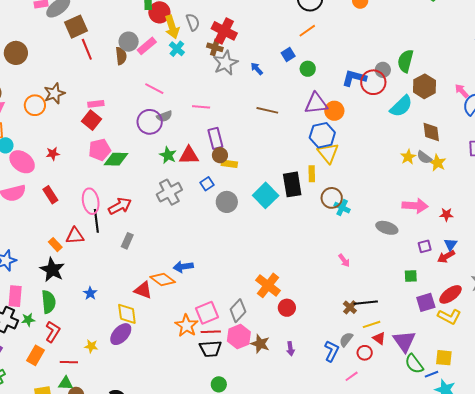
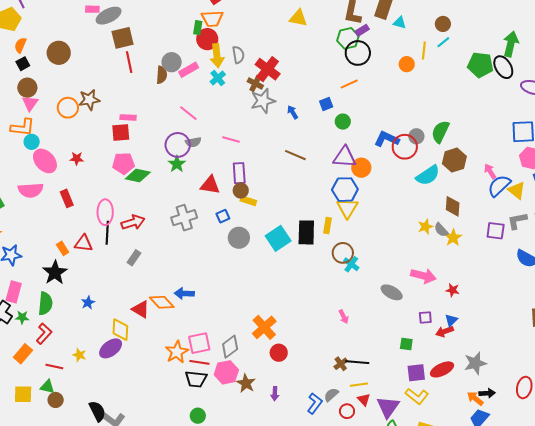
red square: (92, 120) -> (121, 133), turned 36
green star: (168, 155) -> (177, 164), moved
yellow L-shape: (449, 316) -> (417, 396), moved

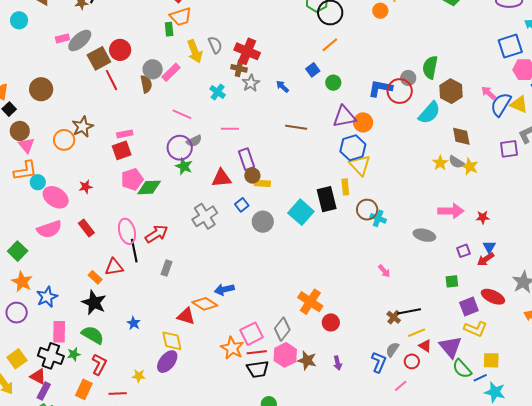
red circle: (207, 39) -> (120, 50), moved
cyan cross: (218, 78) -> (218, 92), moved
gray star: (263, 101) -> (251, 83), size x0.7
green semicircle: (45, 304) -> (93, 335), turned -50
red ellipse: (442, 369) -> (493, 297), turned 65

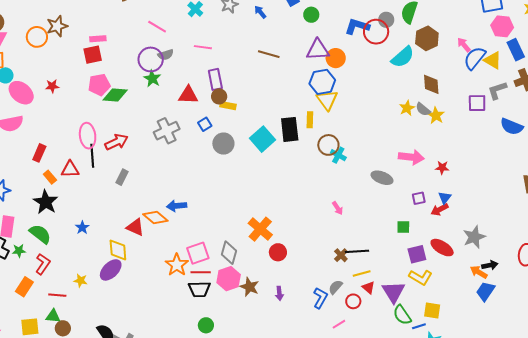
red rectangle: (86, 228) -> (39, 153), moved, turned 54
gray diamond: (282, 329) -> (229, 253), turned -30

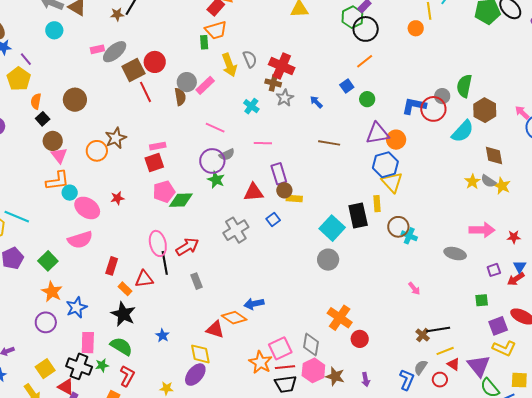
gray circle: (223, 144) -> (328, 260), moved
gray rectangle: (122, 177) -> (197, 281), turned -42

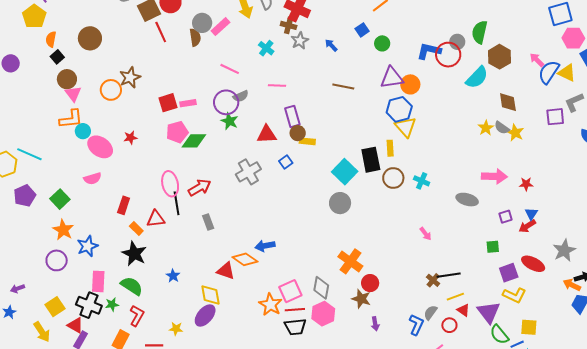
pink rectangle: (158, 146) -> (188, 103), moved
brown circle: (398, 227) -> (393, 178), moved
pink semicircle: (80, 240) -> (92, 179), size x0.7
brown star: (335, 376) -> (361, 299), moved

